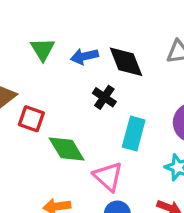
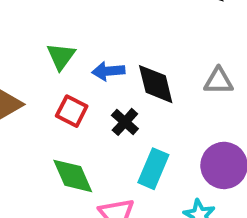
red square: (31, 119) -> (72, 111), moved

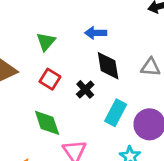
blue arrow: (108, 71) -> (96, 33), moved
cyan rectangle: (153, 169) -> (116, 113), moved

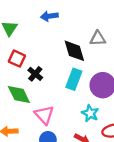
black diamond: (108, 66) -> (74, 51), moved
black cross: (85, 89) -> (35, 74), moved

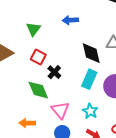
cyan star: (90, 113) -> (90, 111), moved

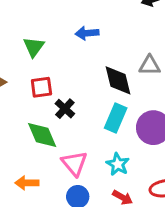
red square: (38, 57) -> (41, 87), turned -35

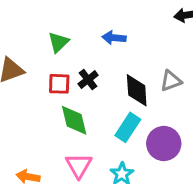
gray triangle: (150, 65) -> (171, 81), turned -30
black cross: (65, 109) -> (88, 80), moved
green diamond: (42, 135) -> (74, 120), moved

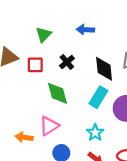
red square: (59, 84) -> (35, 65), moved
pink triangle: (79, 165) -> (49, 126), moved, turned 30

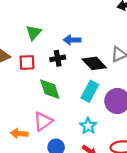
blue arrow: (85, 30) -> (72, 40), moved
black cross: (67, 62) -> (58, 58), turned 32
black diamond: (104, 69) -> (94, 63), turned -35

